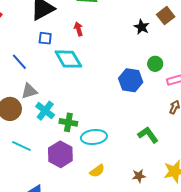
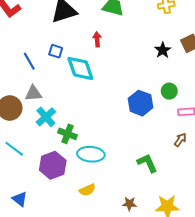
blue square: (45, 38) -> (56, 51), moved

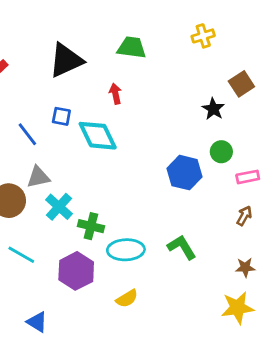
black star: (163, 50) -> (213, 109), moved
green L-shape: (147, 163) -> (182, 247), moved
brown star: (129, 204) -> (245, 267), moved

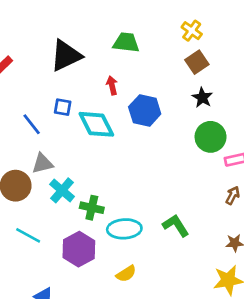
yellow cross: (203, 36) -> (192, 31), turned -36
brown square: (241, 84) -> (197, 62), moved
green circle: (221, 152) -> (211, 137), size x1.5
blue hexagon: (185, 173) -> (145, 110), moved

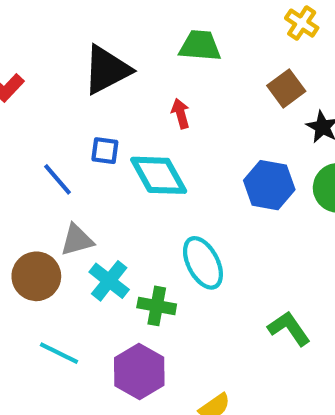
brown square: (197, 62) -> (286, 88), moved
blue hexagon: (145, 110) -> (269, 185), moved
cyan ellipse: (124, 229) -> (203, 263), moved, turned 68

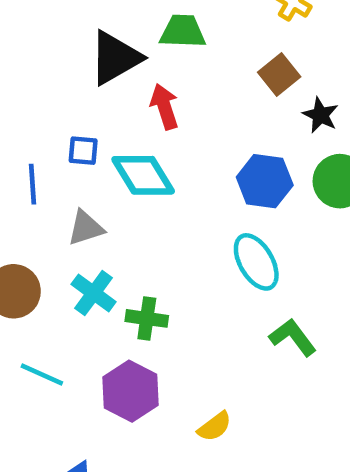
black triangle: (107, 70) -> (115, 58), moved
red arrow: (181, 114) -> (164, 107), size x1.4
blue line: (58, 179) -> (32, 184), turned 39
gray triangle: (77, 240) -> (86, 228), moved
cyan ellipse: (203, 263) -> (256, 262), moved

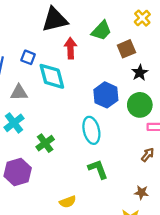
green trapezoid: (183, 31) -> (101, 31), moved, turned 115
green cross: (147, 318) -> (45, 143), moved, turned 30
yellow semicircle: (215, 427) -> (68, 202), moved

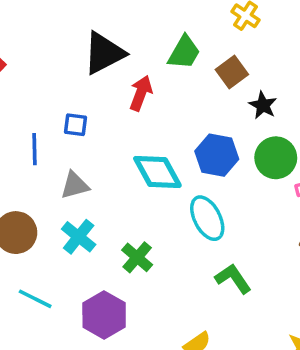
red arrow: (71, 48) -> (141, 93), turned 36
cyan diamond: (52, 76) -> (157, 172), moved

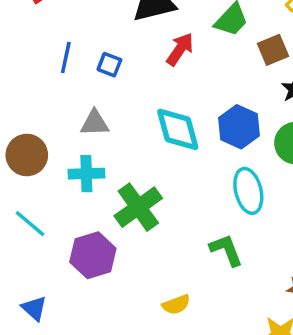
blue line: (35, 149) -> (66, 58), moved
cyan ellipse: (207, 218) -> (248, 191), moved
cyan cross: (79, 237) -> (86, 174), turned 36
green cross: (137, 257) -> (138, 207), size x1.5

